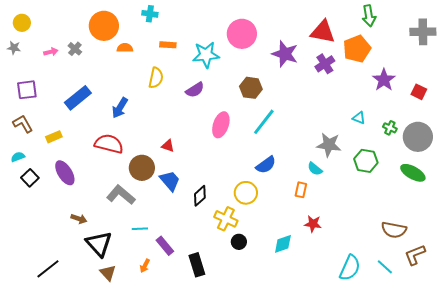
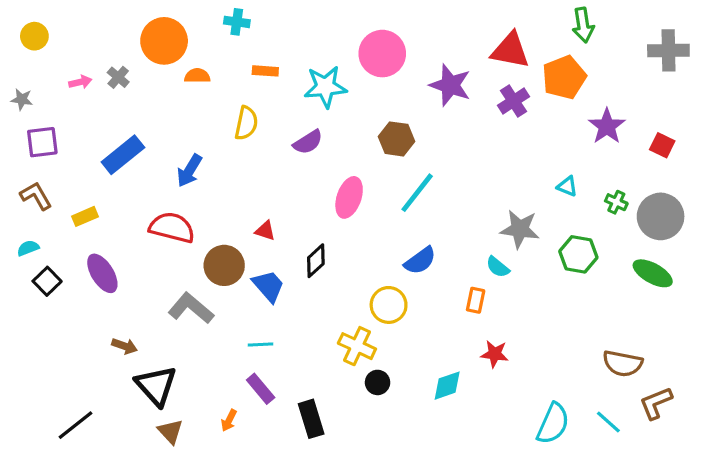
gray star: (14, 48) -> (22, 99), moved
black diamond: (200, 196) -> (316, 261), moved
cyan line: (140, 229) -> (261, 344), moved

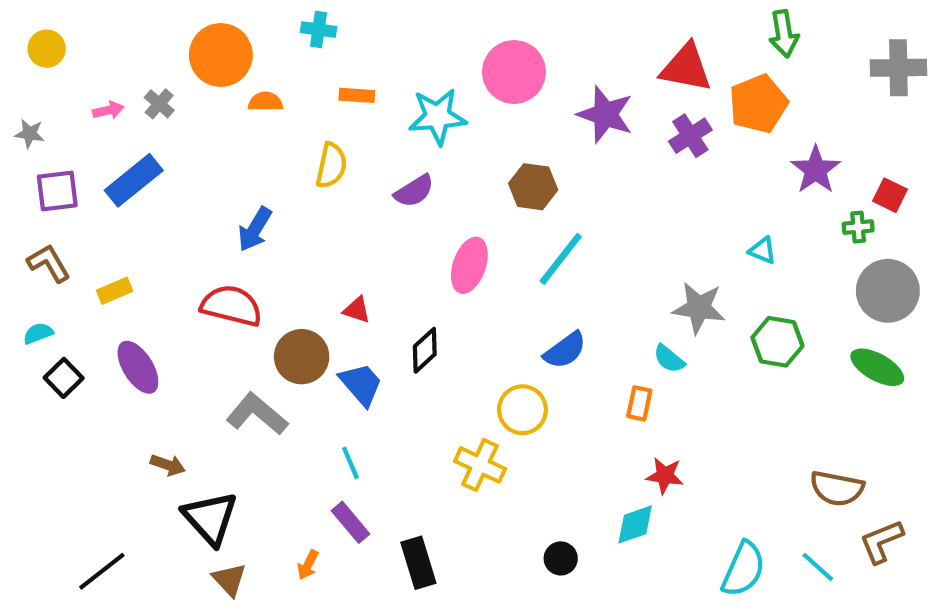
blue rectangle: (123, 155) -> (134, 180), moved
green cross: (616, 202) -> (858, 227), moved, turned -30
cyan line: (261, 344) -> (350, 463), turned 70
black circle: (378, 382) -> (561, 558), moved
cyan diamond: (447, 386) -> (635, 524), moved

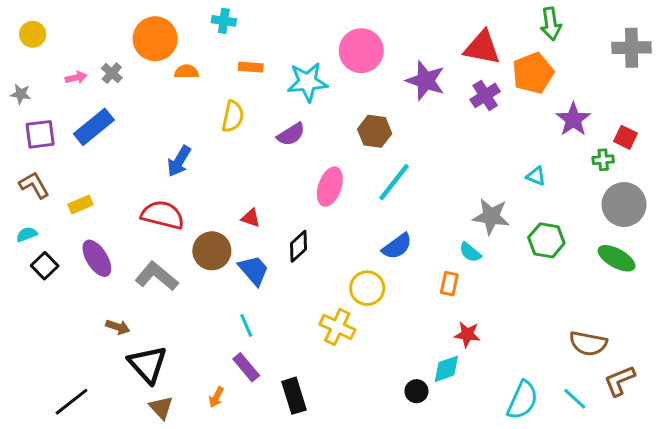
gray L-shape: (257, 414) -> (157, 276), moved
black circle: (561, 558) -> (416, 391), moved

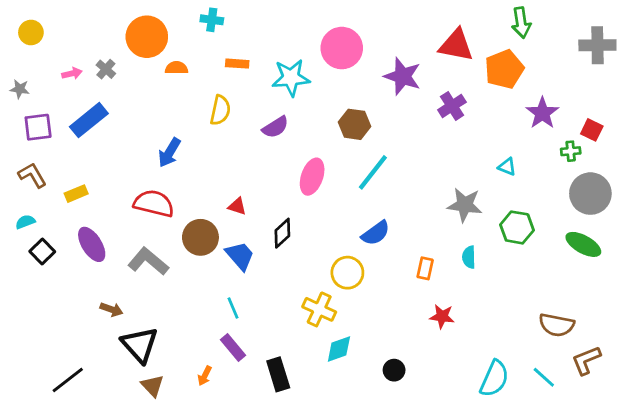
purple cross: (485, 95) -> (452, 106), moved
cyan semicircle: (470, 252) -> (469, 257), moved, turned 50
cyan diamond: (446, 369) -> (339, 349), moved

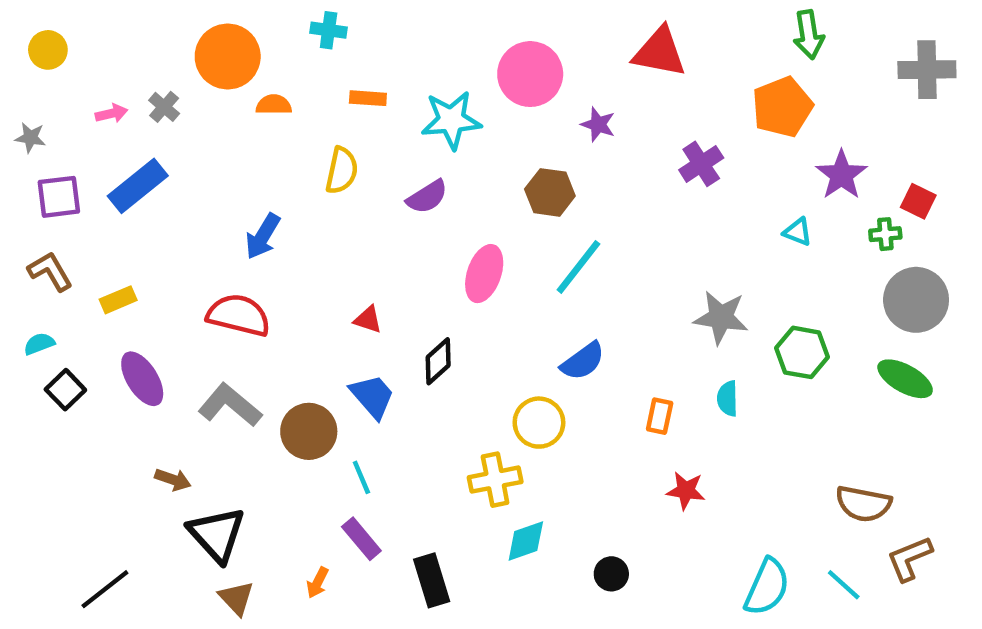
red triangle: (456, 45) -> (660, 52), moved
purple star: (403, 76) -> (598, 124), moved, size x0.6
cyan triangle: (507, 167) -> (798, 232), moved
brown circle: (200, 237) -> (309, 431), moved
yellow cross: (319, 309) -> (495, 480), turned -36

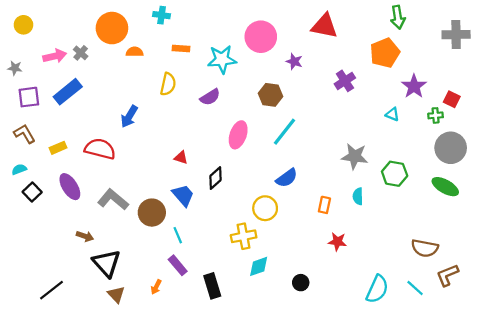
pink arrow: (111, 113) -> (55, 56), size x1.5
red semicircle: (239, 315) -> (100, 149), moved

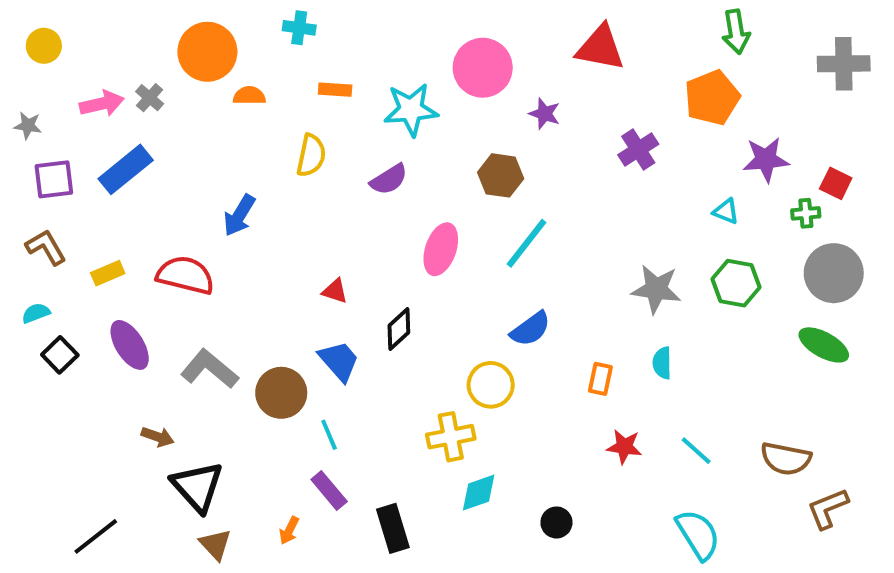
purple star: (414, 86) -> (766, 159), turned 30
green hexagon: (395, 174) -> (736, 283), moved
cyan line: (415, 288) -> (696, 451), moved
cyan semicircle: (377, 289) -> (698, 534), turned -56

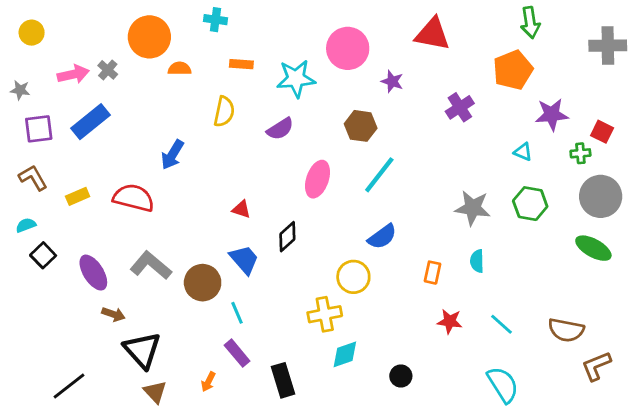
purple ellipse: (130, 345) -> (93, 273), moved

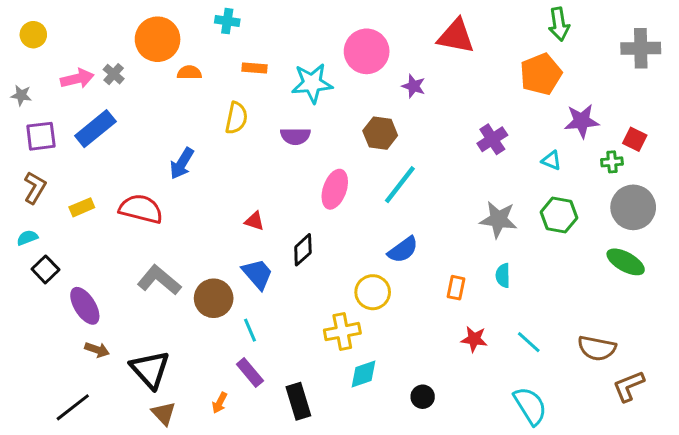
purple cross: (460, 107) -> (492, 139), moved
purple semicircle: (280, 129) -> (295, 136), turned 32
brown L-shape: (33, 178) -> (35, 188), turned 60
purple ellipse: (93, 273) -> (85, 306), moved
brown arrow: (113, 314) -> (97, 350), moved

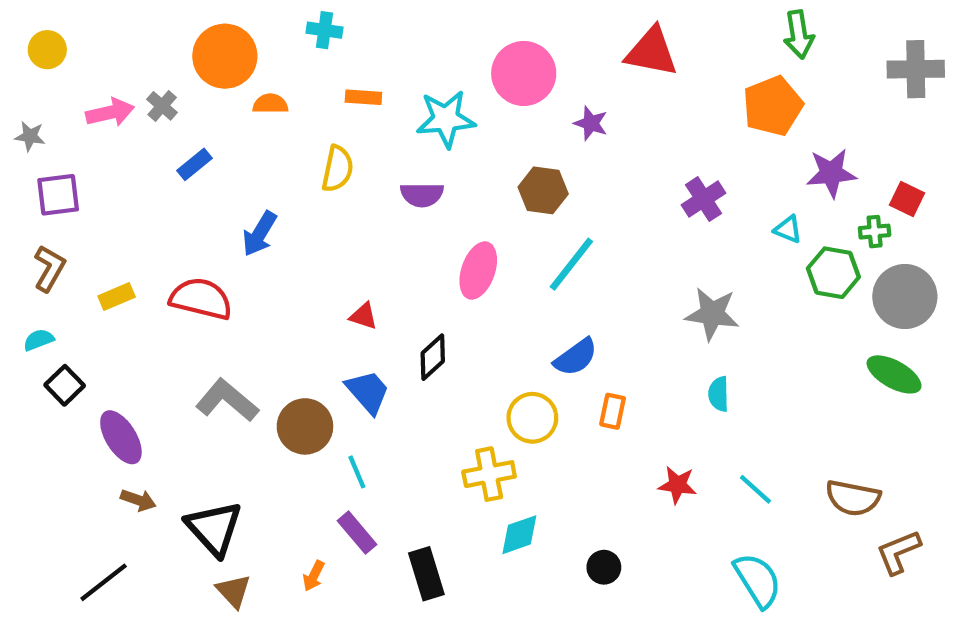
blue rectangle: (95, 129) -> (195, 164), moved, size x0.6
green hexagon: (559, 215) -> (833, 273), moved
orange rectangle: (456, 288) -> (613, 411), moved

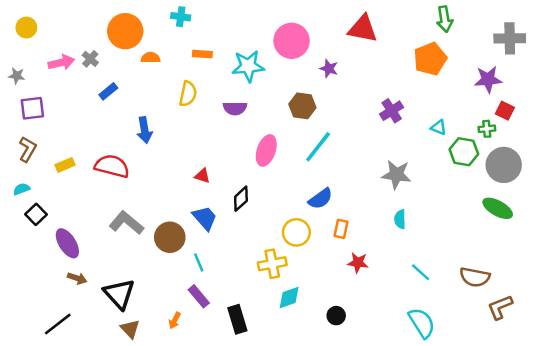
purple star: (831, 173) -> (488, 79), moved
blue arrow: (260, 234) -> (145, 130), turned -40
red star: (677, 485) -> (358, 263), moved

